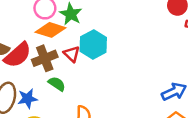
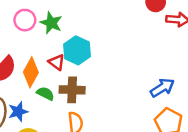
orange diamond: (51, 30) -> (31, 72), moved, turned -72
brown cross: (45, 58) -> (72, 90), moved, turned 30

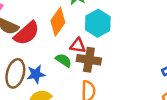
red triangle: (57, 62) -> (78, 45), moved, turned -35
orange diamond: (31, 72) -> (58, 22), moved

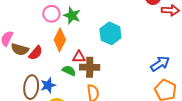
cyan hexagon: (98, 23) -> (110, 33), moved
red semicircle: (27, 33) -> (36, 53), size x0.7

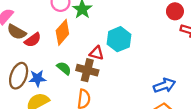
red triangle: (79, 57) -> (97, 53), moved

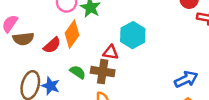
brown semicircle: (17, 32) -> (23, 39), turned -30
red semicircle: (33, 40) -> (52, 45), moved
blue star: (37, 78) -> (51, 86), turned 30

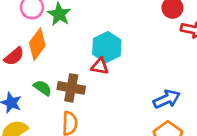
red triangle: (111, 52) -> (100, 66), moved

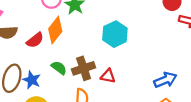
red triangle: (100, 66) -> (108, 76), moved
brown cross: (71, 88) -> (84, 68), turned -30

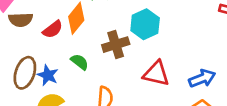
brown cross: (84, 68) -> (116, 45), moved
red triangle: (108, 76) -> (156, 74), moved, size x1.5

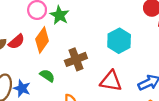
cyan hexagon: (145, 24) -> (119, 41), moved
red semicircle: (53, 29) -> (16, 42), moved

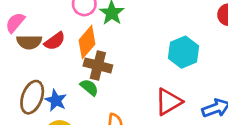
brown cross: (76, 59) -> (98, 65), moved, turned 30
red triangle: (111, 81) -> (168, 102), turned -45

